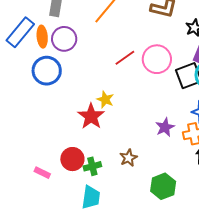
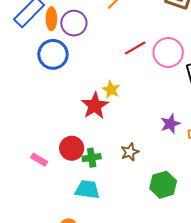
cyan trapezoid: (91, 197) -> (87, 190), turned -95

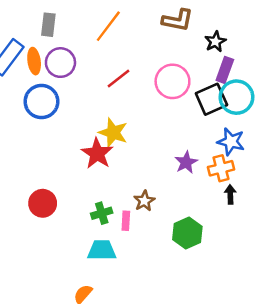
red line: (135, 48) -> (119, 78), moved
yellow star: (111, 90) -> (113, 133), size x1.4
red circle: (72, 148) -> (43, 203), moved
pink rectangle: (39, 160) -> (126, 221), moved, turned 70

